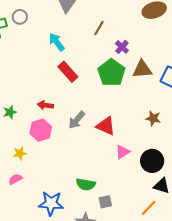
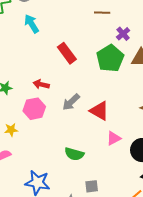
brown line: (99, 28) -> (102, 13), turned 56
cyan arrow: (57, 42) -> (32, 24), moved
green semicircle: (86, 184) -> (74, 154), moved

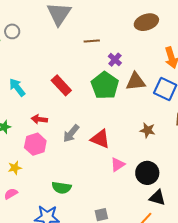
cyan arrow: (32, 24) -> (17, 87), moved
green semicircle: (74, 154) -> (62, 188), moved

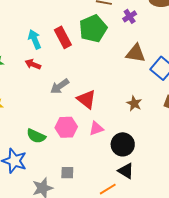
purple cross: (115, 60) -> (130, 16), moved
green pentagon: (105, 85) -> (93, 29), moved
cyan arrow: (17, 87) -> (35, 39), moved
pink hexagon: (35, 144) -> (66, 127), moved

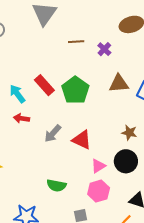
green pentagon: (93, 29) -> (75, 90), moved
pink hexagon: (66, 127) -> (99, 191), moved
green semicircle: (36, 136) -> (56, 185), moved
black circle: (123, 144) -> (126, 161), moved

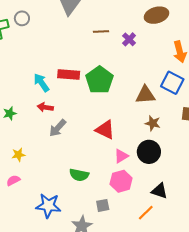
brown triangle: (119, 84) -> (145, 95), moved
red rectangle: (44, 85) -> (69, 74), turned -45
gray arrow: (53, 133) -> (58, 128), moved

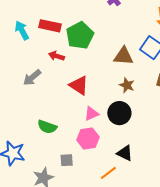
red arrow: (45, 107) -> (56, 56), moved

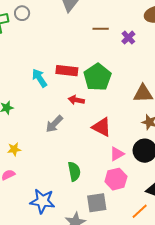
green semicircle: (47, 127) -> (74, 171), turned -114
gray square: (67, 160) -> (97, 203), size x1.5

